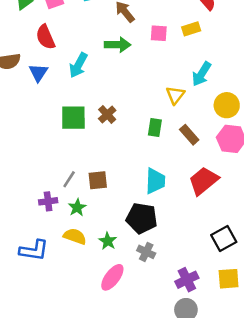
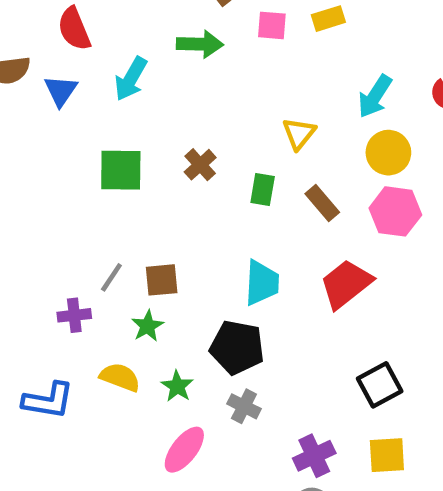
cyan arrow: (201, 74) -> (375, 96), moved
brown cross: (107, 114) -> (200, 165), moved
green star: (77, 208) -> (148, 326), moved

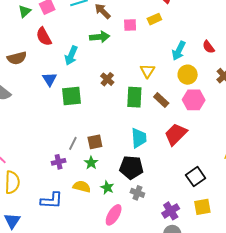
blue triangle: (61, 91) -> (50, 79), moved
brown cross: (200, 165) -> (107, 79), moved
green rectangle: (263, 189) -> (134, 97), size x1.5

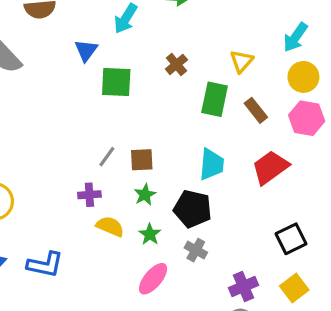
purple cross: (59, 162) -> (89, 195), moved
green star: (91, 163) -> (145, 195), moved
blue L-shape: (52, 200) -> (45, 265), moved
yellow square: (202, 207) -> (294, 288), turned -36

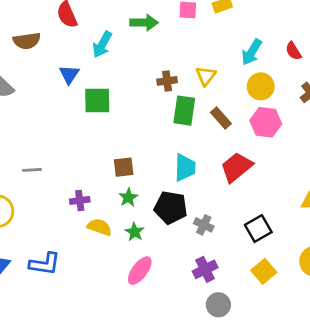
brown cross: (176, 64) -> (167, 81), moved, turned 36
gray line: (107, 157) -> (32, 170), moved, turned 54
gray cross: (196, 250) -> (204, 225), moved
purple cross: (243, 286) -> (205, 269), moved

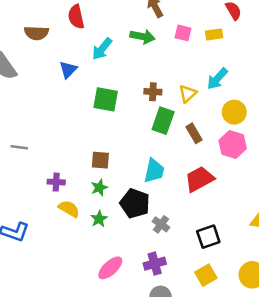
cyan arrow: (252, 52) -> (217, 79), moved
green square: (97, 101) -> (106, 99), moved
pink ellipse: (140, 271) -> (110, 268), moved

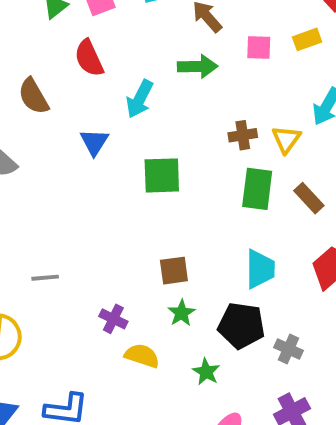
brown semicircle: (36, 33) -> (33, 96), turned 70
brown cross: (153, 92) -> (243, 135), moved
purple cross: (56, 182) -> (113, 319), turned 35
green star: (99, 219) -> (206, 372), moved

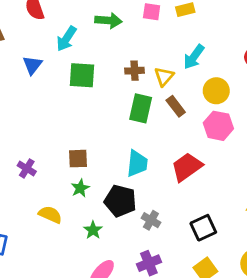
green square: (162, 175) -> (82, 75), moved
brown rectangle: (309, 198) -> (176, 106), moved
purple cross: (113, 319) -> (27, 168), moved

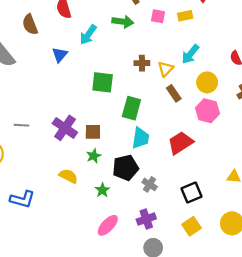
green square: (82, 75) -> (103, 82), moved
green rectangle: (141, 108) -> (131, 108), moved
purple cross: (27, 168) -> (65, 128), moved, size x1.6
black pentagon: (120, 201) -> (126, 168), turned -30

